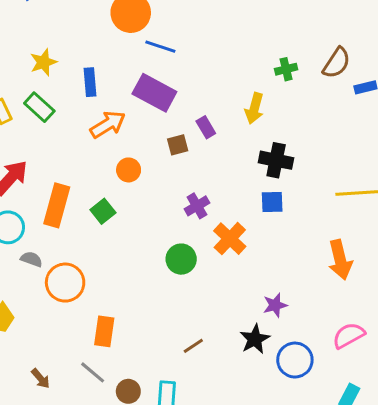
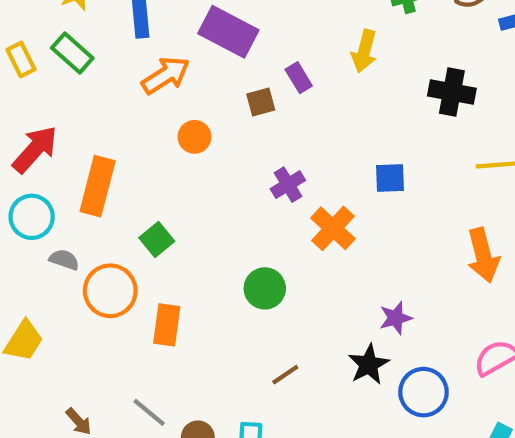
black cross: (276, 160) -> (452, 92), moved
green square: (103, 211) -> (157, 240), moved
green circle: (181, 259) -> (265, 288), moved
orange rectangle: (104, 331) -> (167, 325), moved

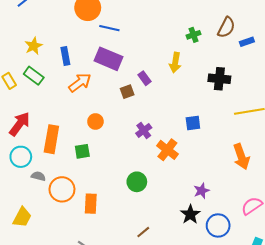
orange circle: (195, 137) -> (95, 121), moved
green square: (157, 240) -> (82, 151), moved, turned 35
brown line: (285, 375) -> (143, 232), moved

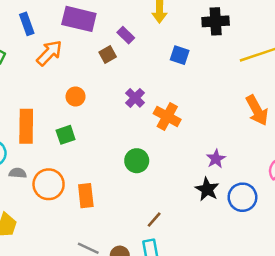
blue square: (193, 123) -> (180, 55), moved, turned 35

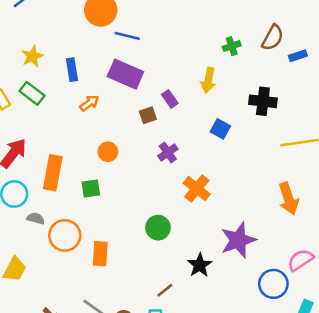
orange arrow: (49, 53) -> (89, 103), size x0.7
purple cross: (135, 98) -> (168, 152), moved
purple star: (216, 159) -> (238, 240), size x1.8
black star: (207, 189) -> (200, 265), moved
blue circle: (242, 197) -> (273, 284), moved

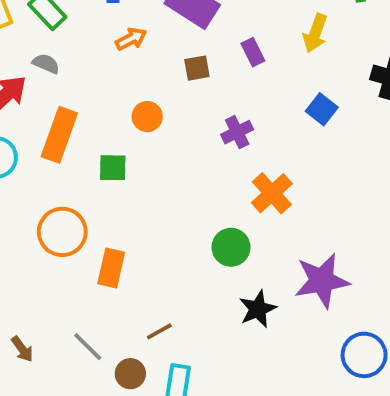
brown square: (148, 115) -> (197, 68), moved
gray semicircle: (36, 218) -> (46, 64), moved
green circle: (158, 228) -> (231, 247), moved
brown line: (165, 290) -> (159, 331), moved

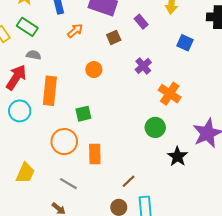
green square: (113, 168) -> (83, 114), moved
gray line: (88, 347) -> (68, 184), moved

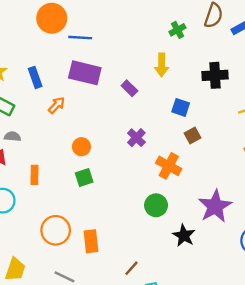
brown square: (114, 37) -> (193, 136), moved
orange rectangle: (50, 91) -> (34, 175), size x0.6
green square: (83, 114) -> (84, 178), moved

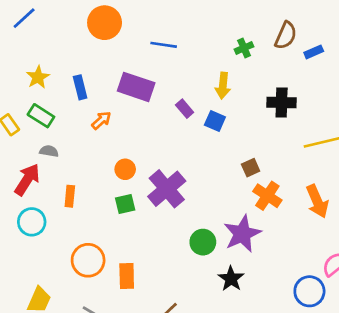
blue line: (80, 38) -> (164, 45), moved
blue square: (181, 107) -> (215, 121), moved
purple cross: (136, 138) -> (167, 189), moved, size x1.8
orange cross: (169, 166) -> (267, 196), moved
purple star: (215, 206) -> (242, 234), moved

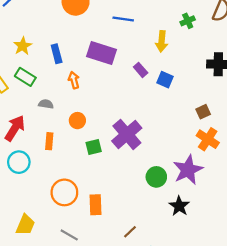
yellow arrow: (223, 86) -> (162, 41), moved
orange arrow: (101, 120) -> (74, 80), turned -63
gray semicircle: (49, 151) -> (46, 104), moved
brown square: (251, 168) -> (203, 112), moved
orange circle: (125, 169) -> (77, 121), moved

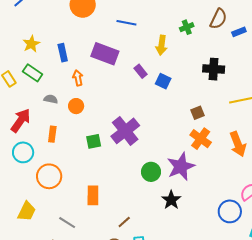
orange circle: (77, 121) -> (76, 106), moved
orange circle: (64, 192) -> (49, 176), moved

